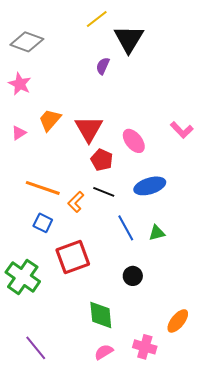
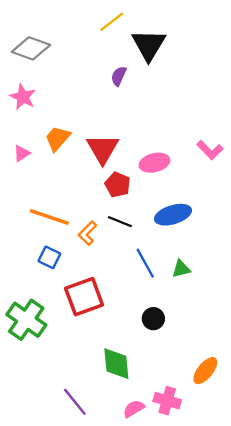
pink ellipse: (134, 141) -> (155, 163), turned -65
purple line: (36, 348) -> (75, 402), moved
pink semicircle: (104, 352) -> (134, 409), moved

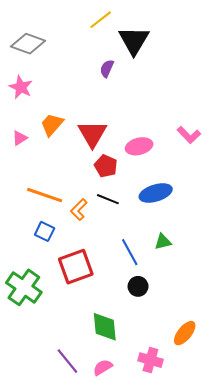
blue line: (145, 263) -> (130, 252), moved
pink semicircle: (134, 409) -> (103, 367), moved

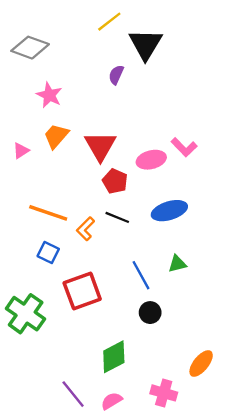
pink star: (21, 87) -> (49, 95), moved
pink L-shape: (189, 135) -> (184, 147), moved
green diamond: (105, 327) -> (114, 357), turned 68

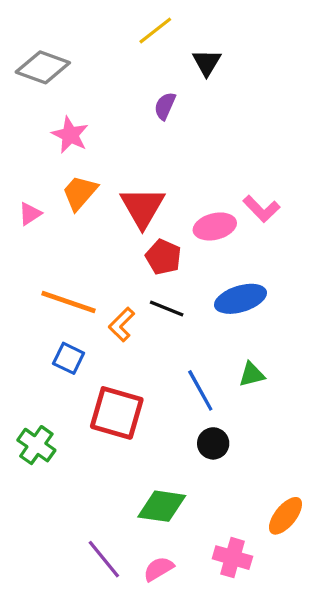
black triangle: (146, 44) -> (207, 63), size x0.6
red square: (82, 291) -> (117, 413), turned 36
green cross: (26, 314) -> (36, 445), size x0.7
green diamond: (114, 357) -> (162, 506), turned 36

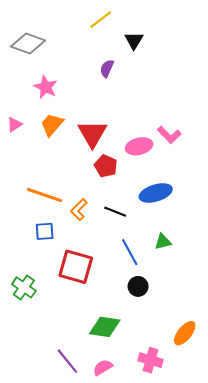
pink triangle: (30, 214) -> (14, 124), moved
black line: (167, 308) -> (115, 212), moved
blue square: (69, 358) -> (45, 231), turned -30

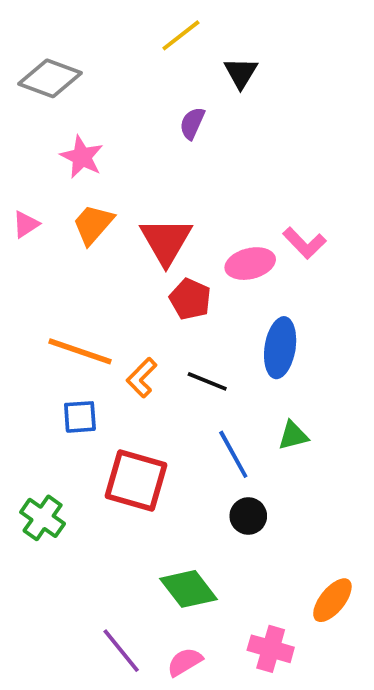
blue ellipse: (156, 193) -> (280, 348), turned -64
green diamond: (105, 327) -> (188, 589), turned 44

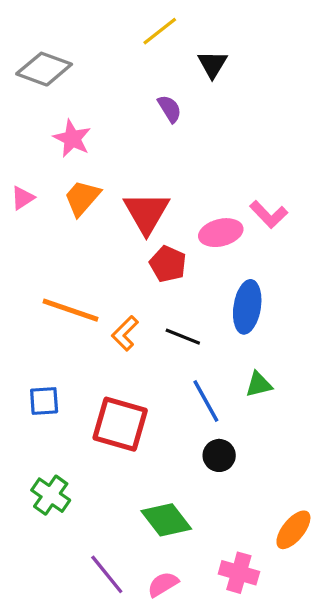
purple semicircle: (192, 123) -> (170, 109), turned 124
blue square: (80, 417) -> (44, 401), moved
green cross: (43, 518) -> (51, 495), moved

